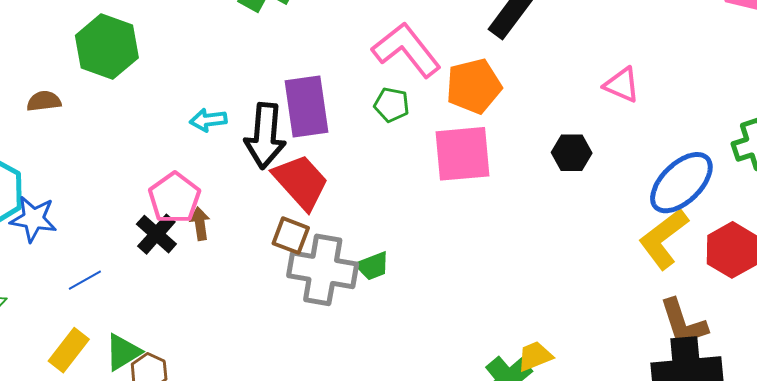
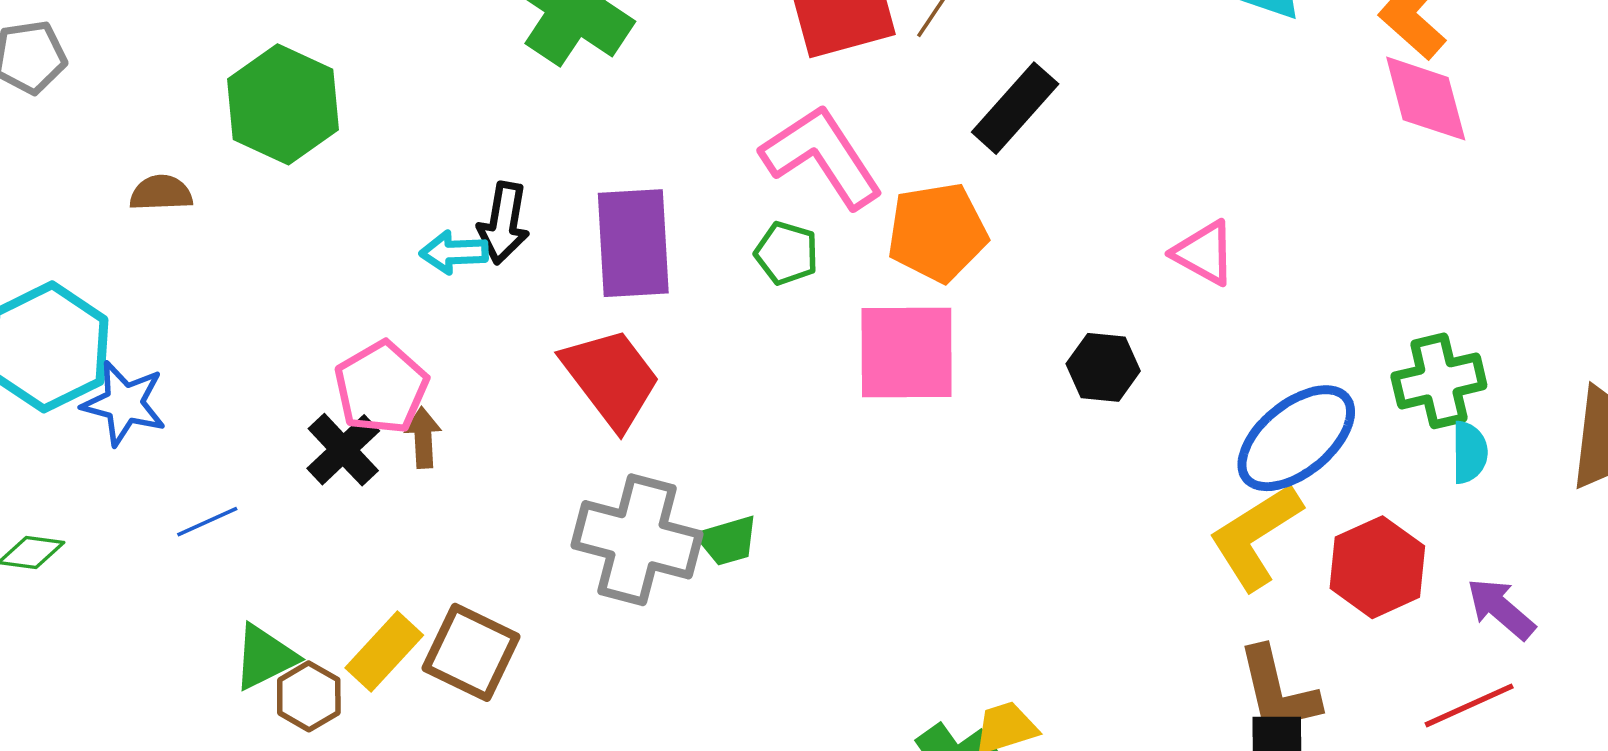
black arrow: (265, 136) -> (504, 223), moved, size x0.7
brown square: (291, 236) -> (471, 652), moved, size x1.4
yellow rectangle: (69, 350) -> (384, 652), moved

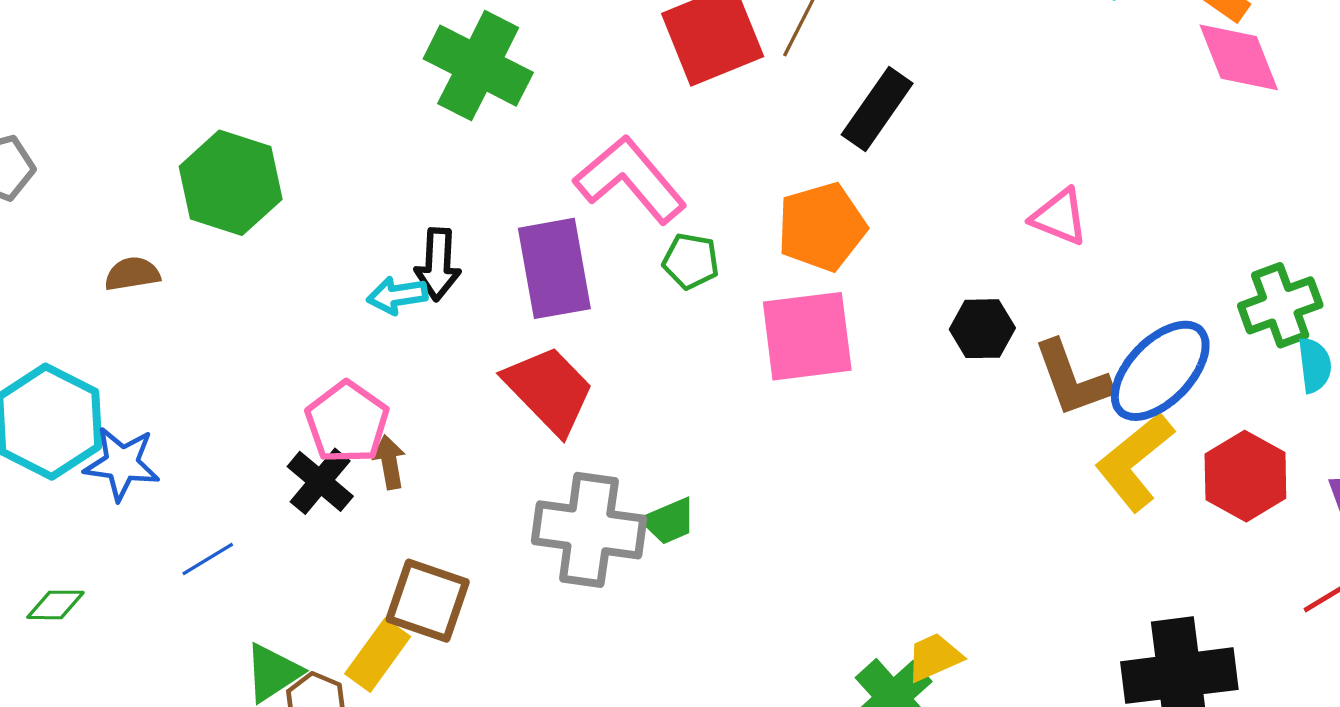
pink L-shape: (822, 157) -> (630, 179), moved
brown square: (471, 652) -> (428, 601), moved
brown L-shape: (1278, 691) -> (1072, 379), moved

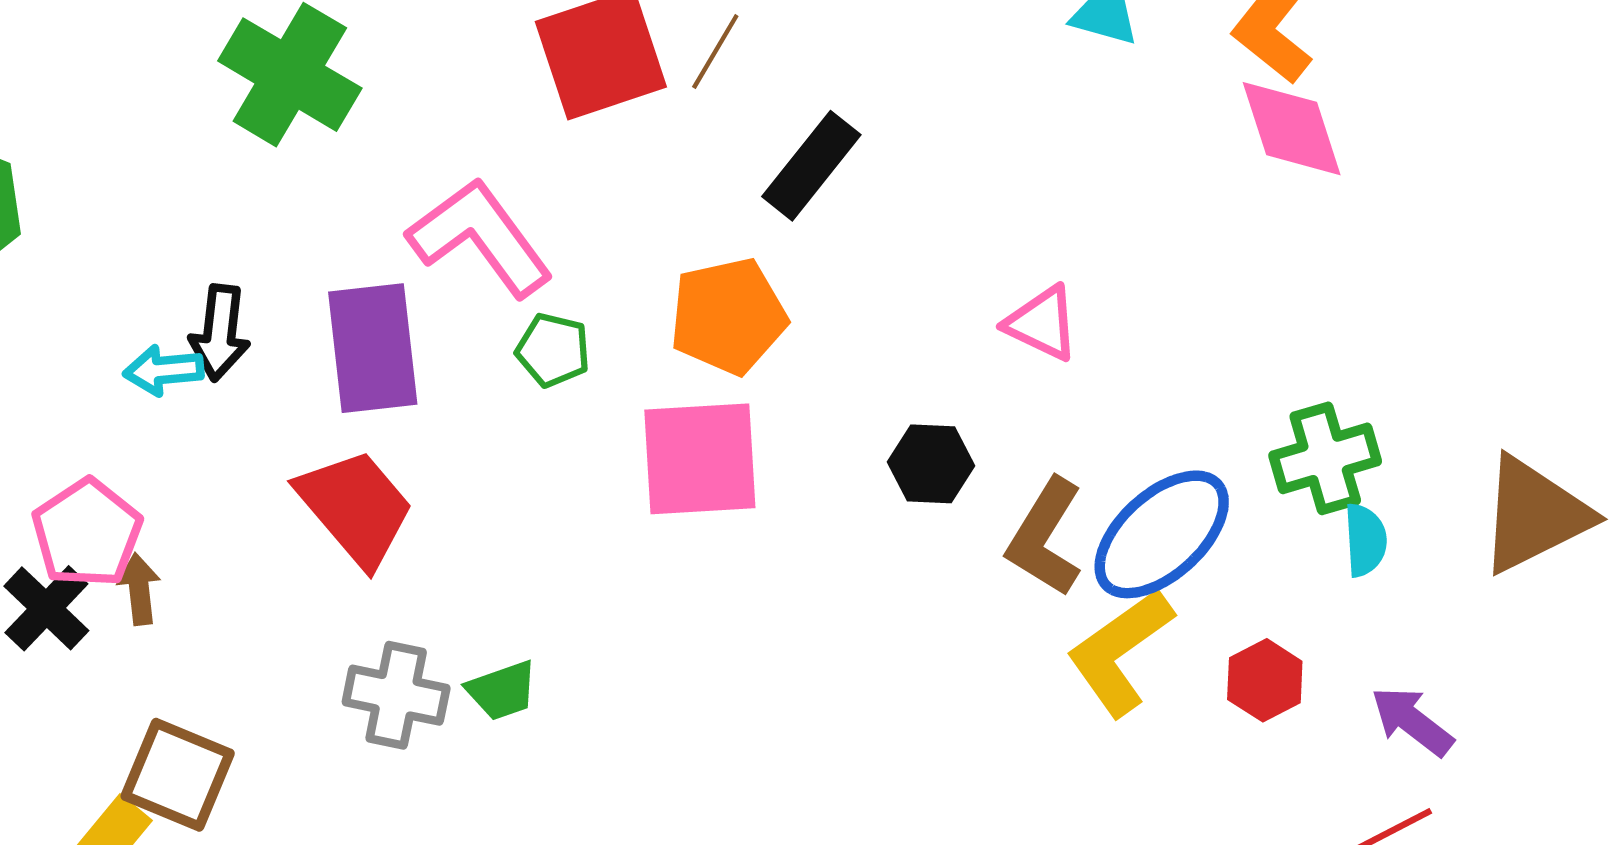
brown L-shape: (1072, 379) -> (1045, 537), turned 48
red hexagon: (1245, 476) -> (1265, 680), size x0.7
gray cross: (589, 530) -> (396, 695), size x0.7

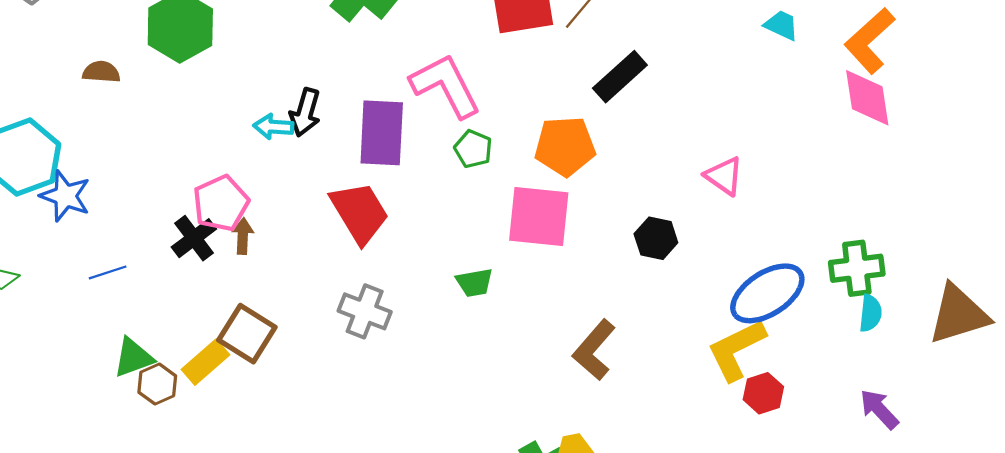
brown L-shape: (1045, 537) -> (594, 350), moved
red hexagon: (1265, 680) -> (763, 393), moved
green trapezoid: (502, 690) -> (474, 283), moved

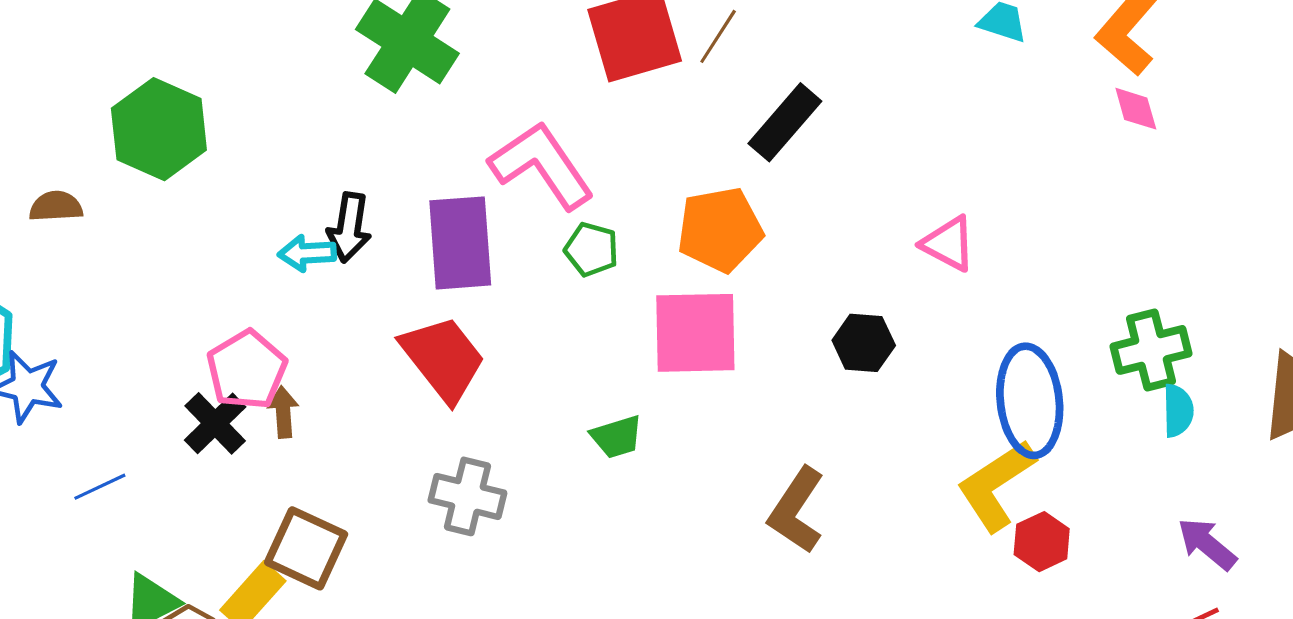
pink diamond: (867, 98) -> (1136, 109), size x0.6
blue ellipse: (767, 293) -> (1030, 401), turned -56

